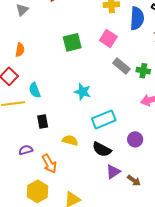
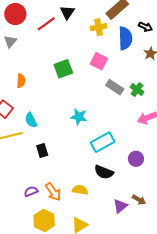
orange semicircle: (20, 50) -> (21, 81), moved
green cross: (143, 71) -> (137, 90), turned 32
yellow semicircle: (70, 140) -> (80, 190), moved
purple semicircle: (26, 150) -> (31, 191), moved
purple triangle: (113, 172) -> (120, 206), moved

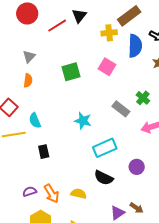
gray triangle: (10, 41) -> (29, 57), moved
gray rectangle: (115, 87) -> (121, 109), moved

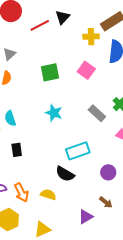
cyan star: (83, 121) -> (54, 113), moved
black semicircle: (104, 178) -> (65, 174), moved
brown arrow: (137, 208) -> (106, 202), moved

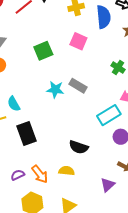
gray rectangle: (97, 113) -> (78, 86), moved
black rectangle: (17, 150) -> (27, 134), size x1.6
cyan rectangle: (78, 151) -> (109, 115), moved

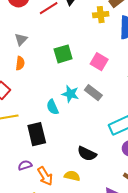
pink square: (78, 41) -> (99, 62), moved
cyan semicircle: (14, 104) -> (52, 107), moved
purple semicircle: (18, 175) -> (25, 165), moved

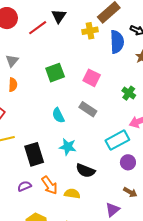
cyan star: (70, 94) -> (68, 147), moved
cyan semicircle: (52, 107) -> (58, 115), moved
orange arrow: (45, 176) -> (49, 185), moved

